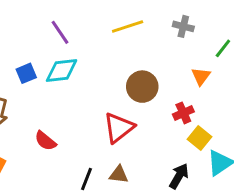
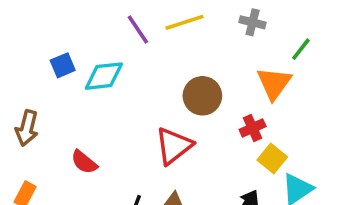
purple line: (60, 32) -> (138, 30), moved
blue square: (26, 73) -> (63, 65), moved
orange triangle: (201, 76) -> (274, 83), size x1.5

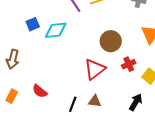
red cross: (253, 128) -> (129, 64), moved
red semicircle: (84, 162) -> (40, 91), moved

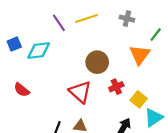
red triangle: (95, 69) -> (80, 92), turned -40
red semicircle: (40, 91) -> (22, 90), moved

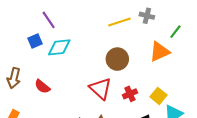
yellow line: (87, 19) -> (119, 22), moved
purple line: (59, 23) -> (49, 20), moved
orange triangle: (140, 55) -> (160, 52), turned 30
red cross: (116, 87) -> (130, 94), moved

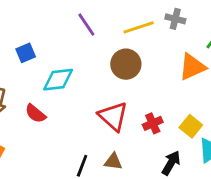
purple line: (49, 20) -> (86, 25), moved
cyan diamond: (59, 47) -> (58, 80), moved
brown circle: (117, 59) -> (126, 64), moved

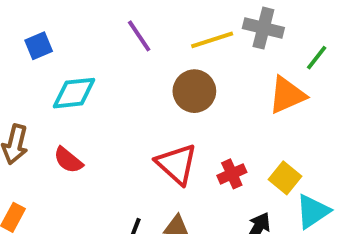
gray cross: (175, 19) -> (263, 28), size x1.4
blue square: (26, 53) -> (39, 46), moved
cyan diamond: (58, 80) -> (74, 93), moved

